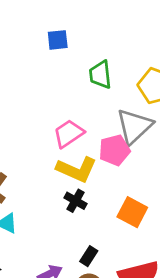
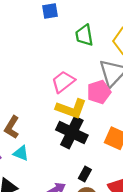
black cross: (75, 201) -> (72, 133), size x1.8

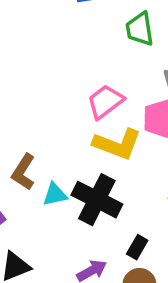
black cross: (72, 133) -> (97, 200), moved
cyan triangle: (21, 153) -> (55, 194), moved, turned -35

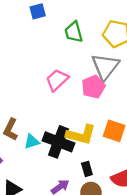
yellow L-shape: (117, 144) -> (81, 135), moved
black rectangle: (137, 247) -> (87, 169), turned -40

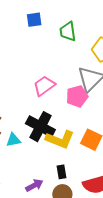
green trapezoid: (74, 32) -> (68, 31), moved
black cross: (58, 142) -> (40, 127), moved

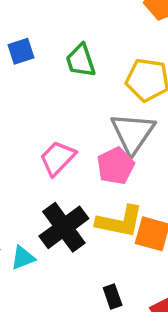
black cross: (40, 127) -> (64, 227), turned 36
yellow L-shape: (60, 139) -> (120, 222), moved

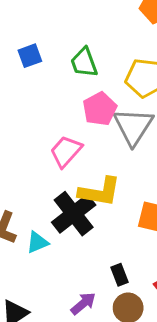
pink pentagon: (116, 166) -> (100, 109), moved
yellow L-shape: (120, 222) -> (100, 192), moved

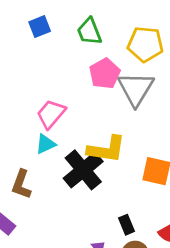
pink trapezoid: (66, 151) -> (51, 114), moved
cyan triangle: (37, 242) -> (45, 144), moved

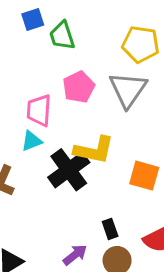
green trapezoid: (89, 31) -> (62, 36), moved
pink pentagon: (105, 74) -> (79, 87), moved
pink trapezoid: (51, 114) -> (39, 110), turned -40

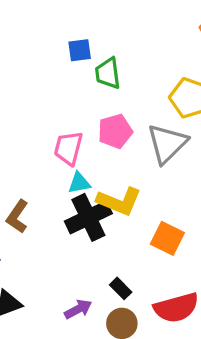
cyan triangle: (32, 141) -> (79, 183), moved
black rectangle: (110, 229) -> (121, 288), turned -36

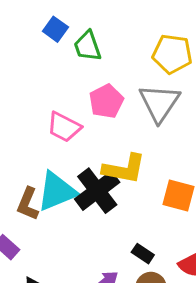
blue square: (80, 50) -> (55, 29), turned -35
pink trapezoid: (68, 148) -> (64, 127), turned -66
cyan triangle: (79, 183) -> (57, 191), moved, size x1.8

